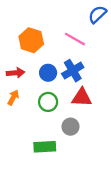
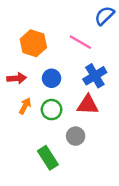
blue cross: (73, 71) -> (95, 76), moved
orange arrow: (13, 97) -> (25, 106), moved
green rectangle: (45, 147) -> (48, 158), turned 60

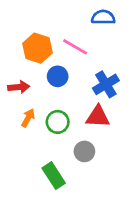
blue semicircle: (105, 16) -> (103, 17), moved, turned 45
pink line: (80, 42) -> (75, 47), moved
blue circle: (52, 78) -> (58, 76), moved

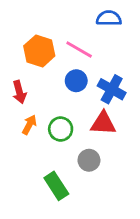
blue circle: (58, 76) -> (76, 81), moved
blue cross: (106, 84) -> (112, 89), turned -30
red arrow: (19, 87) -> (19, 92), turned 80

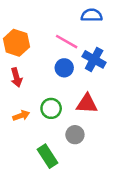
orange hexagon: (39, 51) -> (16, 43), moved
blue cross: (112, 89) -> (94, 59), moved
orange arrow: (29, 125) -> (21, 116), moved, turned 42

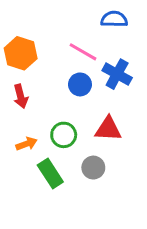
green rectangle: (48, 156) -> (50, 173), moved

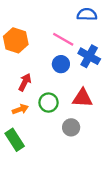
red arrow: (21, 96) -> (25, 82), moved, turned -138
green rectangle: (50, 173) -> (15, 140), moved

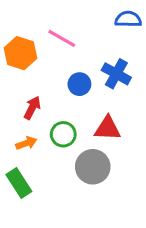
blue semicircle: (87, 14) -> (128, 19), moved
pink line: (63, 39) -> (62, 38), moved
gray circle: (71, 127) -> (93, 167), size x1.5

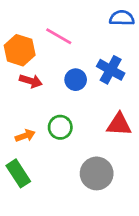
red arrow: (32, 108) -> (31, 81), moved, turned 80
red triangle: (107, 128) -> (119, 124), moved
gray circle: (93, 167) -> (97, 173), moved

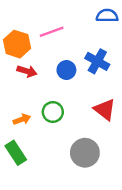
pink line: (59, 36) -> (52, 32), turned -50
red triangle: (119, 124) -> (105, 110), turned 35

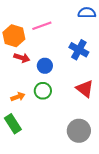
blue circle: (66, 70) -> (45, 66), moved
gray circle: (85, 153) -> (79, 131), moved

